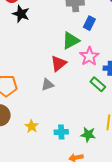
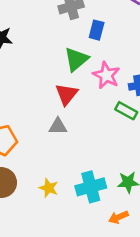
gray triangle: (48, 85) -> (58, 126), turned 32
cyan cross: (61, 132) -> (91, 187), size x1.5

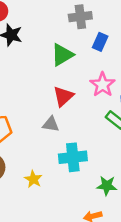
green triangle: (76, 59) -> (62, 55), moved
cyan cross: (91, 187) -> (73, 157), moved

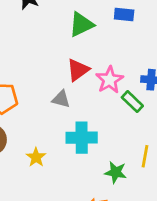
blue rectangle: (100, 42) -> (124, 14), turned 66
pink star: (103, 85) -> (110, 80), moved

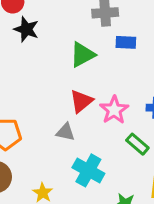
green rectangle: (132, 102) -> (137, 144), moved
cyan cross: (82, 138) -> (88, 170), turned 32

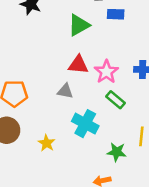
red triangle: (81, 101) -> (78, 65), turned 45
green rectangle: (137, 144) -> (116, 100), moved

